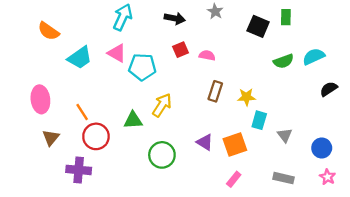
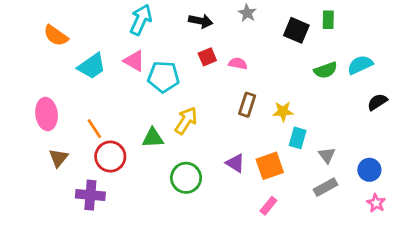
gray rectangle: (284, 178) -> (326, 187), moved, turned -42

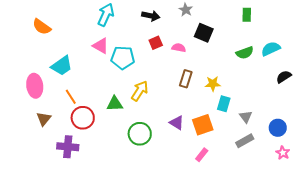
black square: (296, 30) -> (204, 33), moved
cyan trapezoid: (92, 66) -> (62, 66), moved

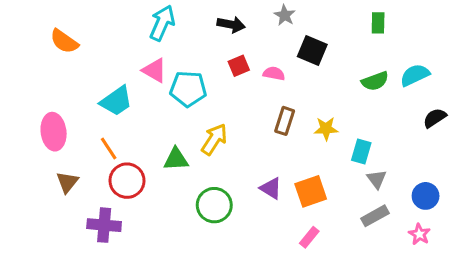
cyan trapezoid: (62, 66) -> (116, 101), moved
cyan rectangle: (224, 104) -> (361, 152), moved
pink star: (283, 153) -> (419, 234), moved

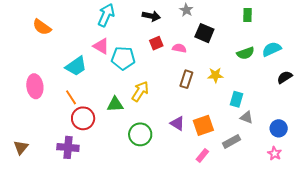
yellow star: (326, 129) -> (215, 75), moved
gray triangle: (377, 179) -> (247, 117), turned -32
brown triangle: (67, 182) -> (21, 147), moved
gray rectangle: (375, 216) -> (231, 141), moved

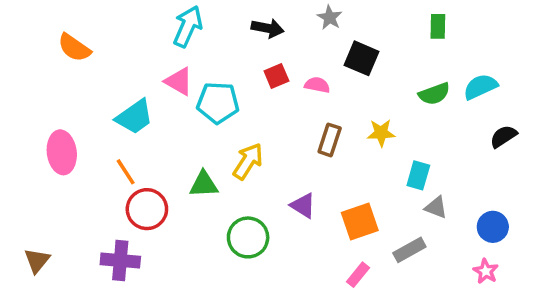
purple triangle: (177, 123) -> (303, 206), moved

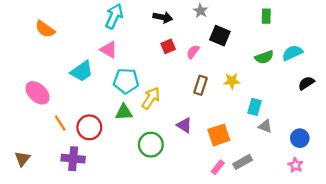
pink semicircle: (317, 85) -> (193, 52), turned -64
cyan pentagon: (218, 103) -> (126, 81), moved
pink ellipse: (62, 152) -> (37, 93), turned -40
orange line: (126, 172) -> (60, 123), moved
gray rectangle: (409, 250) -> (243, 162), moved

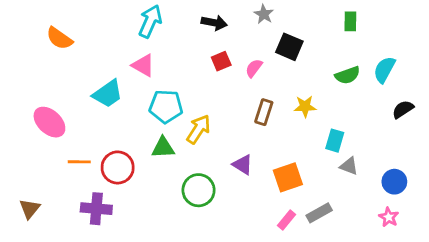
cyan semicircle: (292, 53) -> (384, 70), turned -36
orange line: (60, 123) -> (79, 162), turned -56

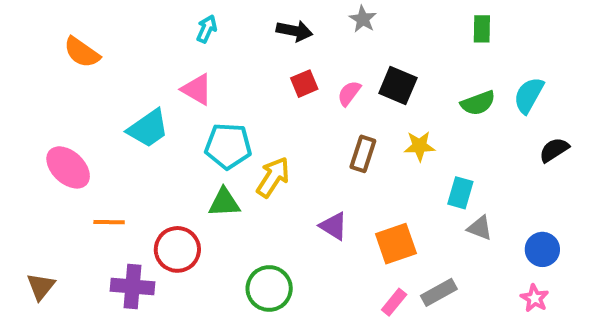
cyan arrow: (150, 21) -> (207, 29), size x0.6
black square: (289, 47) -> (398, 85), moved
red circle: (118, 167) -> (177, 249), moved
green circle: (199, 190) -> (269, 288), moved

